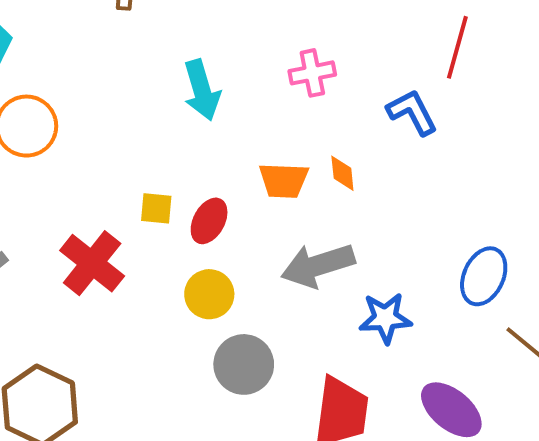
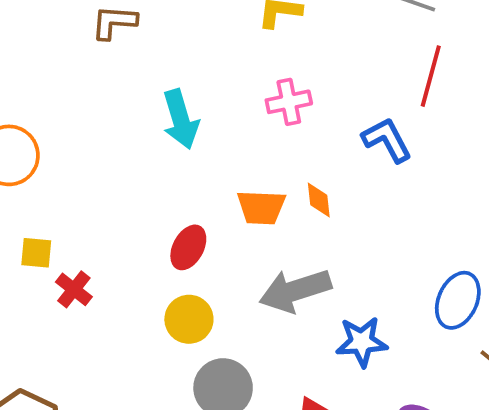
yellow square: (156, 208) -> (36, 253), moved
red cross: (92, 263) -> (74, 289), size x0.6

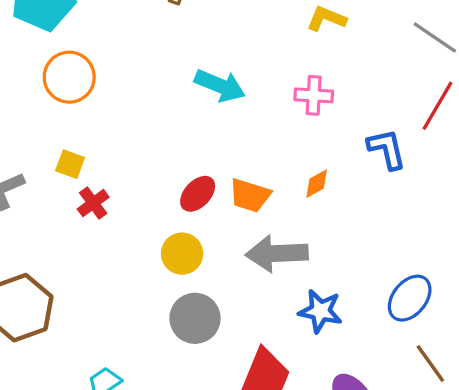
cyan arrow: (181, 119) -> (220, 86), turned -66
orange diamond: (319, 200) -> (317, 184), turned 52
orange trapezoid: (261, 207) -> (250, 195), moved

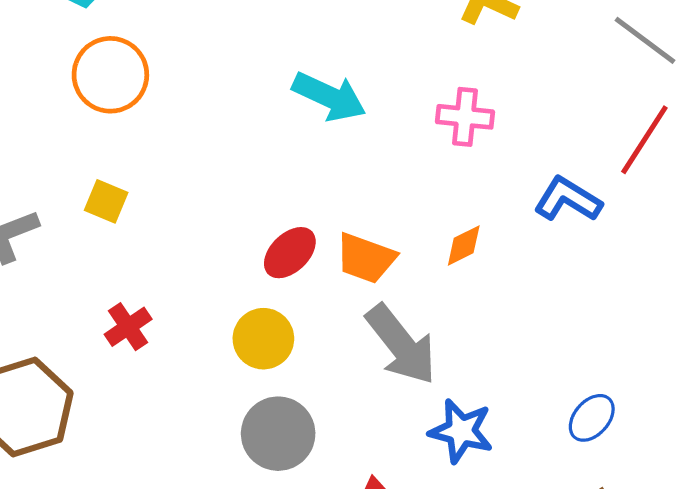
blue L-shape: (387, 149) -> (568, 199), turned -48
red cross: (93, 203) -> (128, 327), moved
gray arrow: (277, 253) -> (401, 345), turned -128
blue ellipse: (410, 298) -> (592, 418), size x0.7

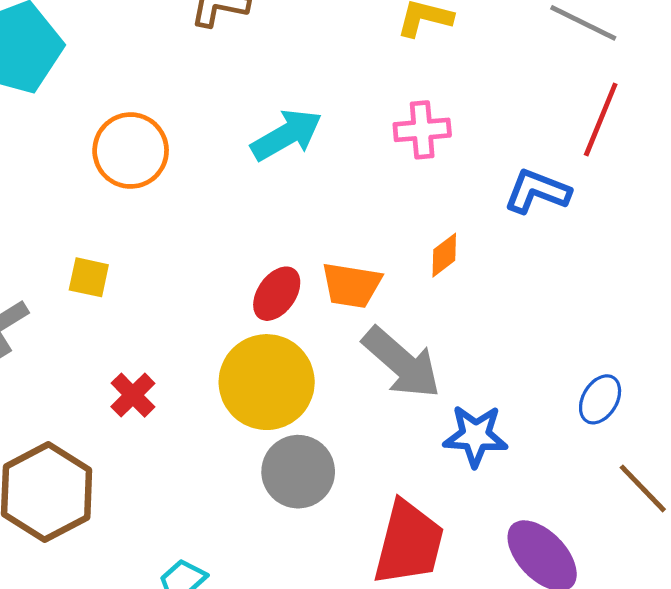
orange circle: (110, 75) -> (131, 151), moved
cyan arrow: (329, 97) -> (287, 135), turned -44
yellow circle: (263, 339) -> (267, 382), size x1.6

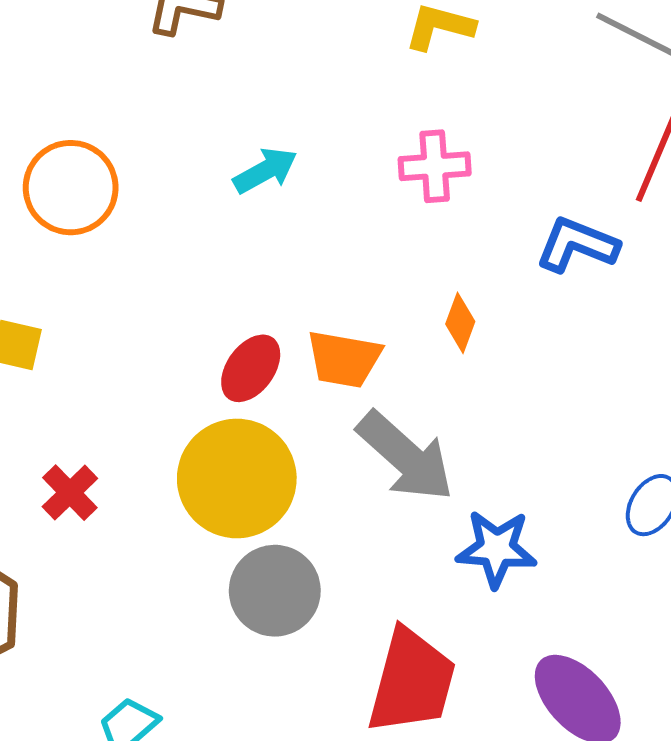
cyan arrow: (287, 135) -> (265, 170), size x0.7
orange diamond: (444, 255) -> (460, 323), turned -33

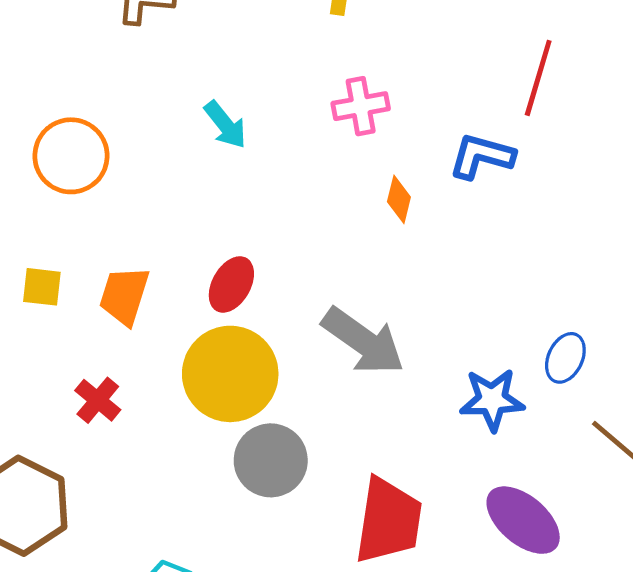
cyan arrow: (265, 170) -> (225, 125), turned 87
orange diamond: (460, 323) -> (399, 199), moved
orange trapezoid: (344, 359) -> (124, 296), moved, turned 104
blue star: (496, 549) -> (492, 400), moved

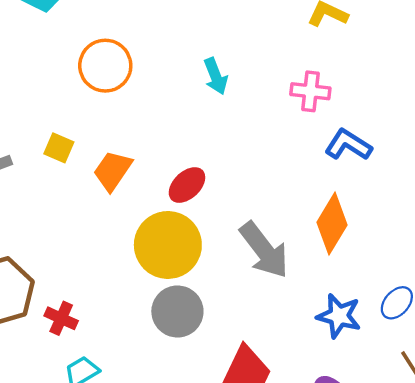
blue L-shape: (482, 156) -> (348, 145), moved
orange diamond: (399, 199) -> (332, 224), moved, size x1.8
red cross: (98, 400) -> (61, 318), moved, turned -32

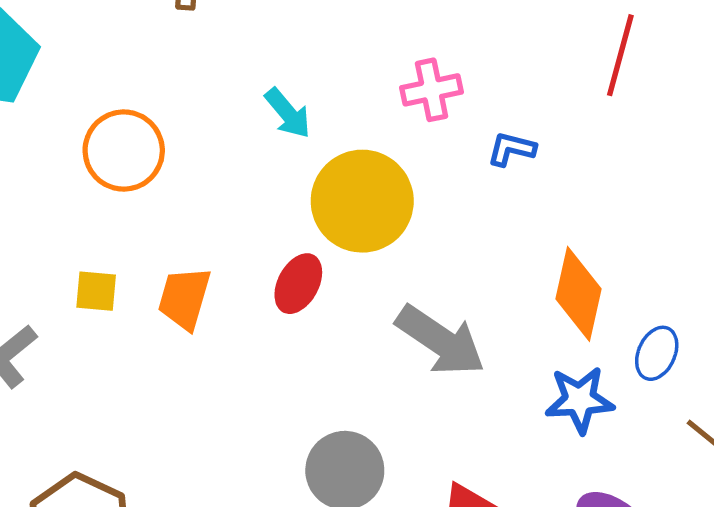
blue L-shape: (348, 145) -> (511, 149), size x0.7
orange diamond: (332, 224) -> (578, 294), moved
yellow circle: (168, 245) -> (362, 201), moved

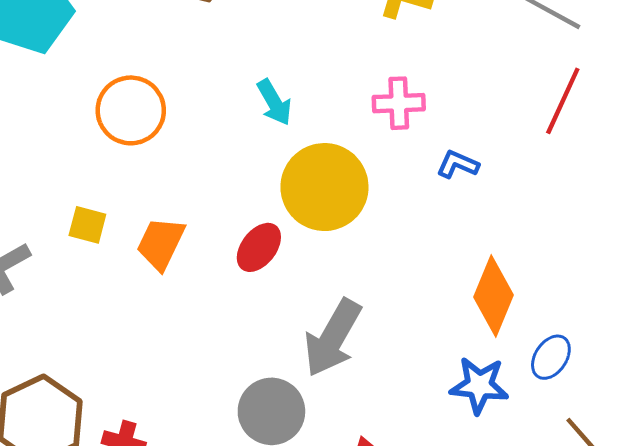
gray arrow: (440, 341) -> (333, 338), moved, turned 76

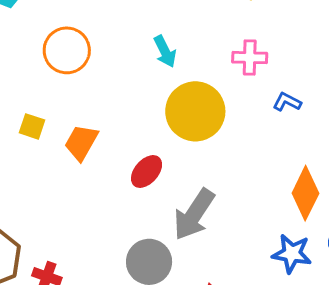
red ellipse: (259, 247) -> (147, 171), moved

